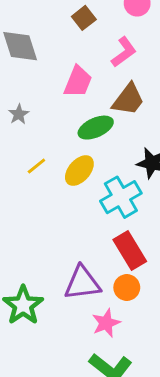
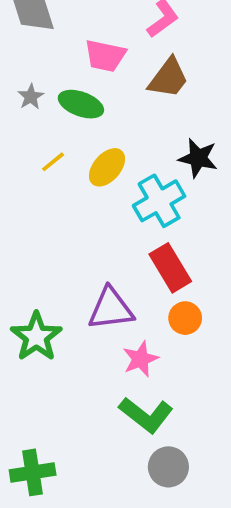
pink trapezoid: (78, 82) -> (105, 56), turned 80
green ellipse: (96, 128) -> (81, 104), moved, turned 44
orange circle: (127, 287) -> (185, 318), moved

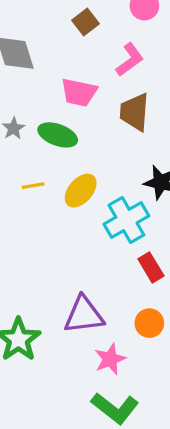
brown trapezoid: (168, 78) -> (135, 112), turned 147
yellow line: (53, 162) -> (33, 186), turned 30
red rectangle: (170, 268) -> (151, 267), moved, size x0.7

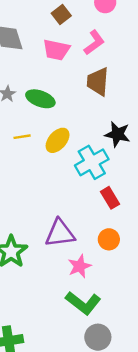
pink trapezoid: (79, 92) -> (56, 50), moved

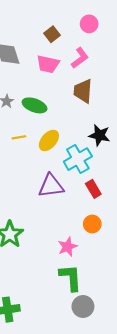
purple triangle: (60, 233) -> (51, 186), moved
green L-shape: (83, 303) -> (71, 278), turned -132

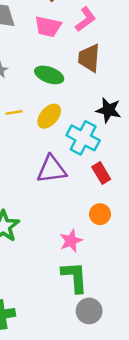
green ellipse: (34, 105) -> (49, 75), moved
cyan cross: (78, 159) -> (83, 138), turned -32

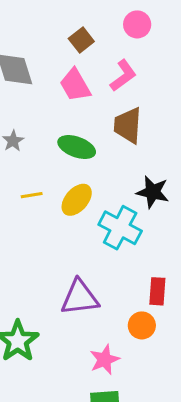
pink trapezoid: (48, 27) -> (75, 85), turned 48
purple triangle: (52, 169) -> (80, 298), moved
red rectangle: (101, 173) -> (157, 291), moved, turned 35

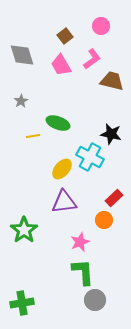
brown trapezoid: (128, 125) -> (112, 81), moved, turned 100
green ellipse: (77, 147) -> (58, 123), moved
yellow ellipse: (77, 200) -> (62, 169), moved
red rectangle: (157, 291) -> (114, 198), turned 42

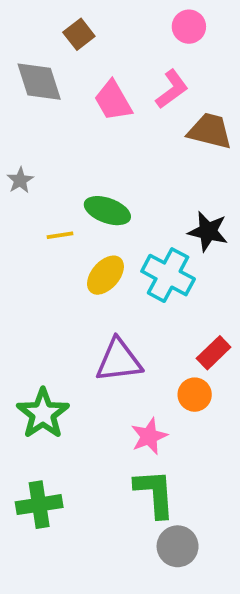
brown square: (65, 36) -> (79, 34), moved
gray star: (21, 101) -> (20, 180), moved
yellow ellipse: (62, 169) -> (105, 275), moved
green cross: (22, 303) -> (39, 505), moved

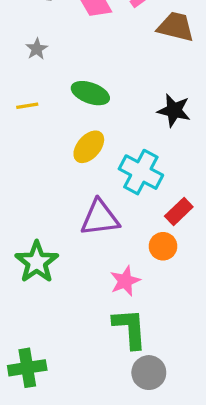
gray star: (20, 180) -> (37, 49), moved
yellow line: (60, 235) -> (27, 106), moved
cyan cross: (168, 275) -> (141, 172), moved
green cross: (39, 505) -> (27, 368), moved

